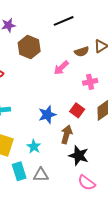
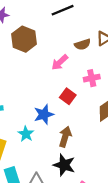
red square: (77, 110) -> (68, 96), moved
cyan star: (34, 147) -> (26, 134), moved
black star: (79, 156) -> (64, 165), moved

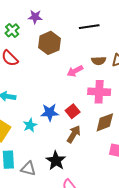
pink cross: (92, 78) -> (99, 92), size x1.5
red square: (68, 96) -> (73, 111), moved
brown arrow: (65, 137) -> (74, 134), moved

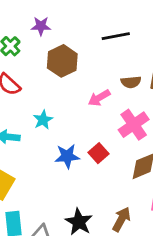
pink cross: (99, 92) -> (134, 125), turned -35
cyan star: (30, 125) -> (43, 120), moved
brown arrow: (74, 134) -> (121, 219), moved

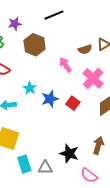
black line: (116, 36) -> (54, 15), moved
pink arrow: (99, 98) -> (65, 65), turned 98
blue star: (67, 156) -> (50, 99), moved

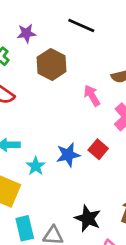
black line: (54, 15) -> (81, 26), turned 42
cyan star: (30, 88) -> (36, 166), moved
blue star: (50, 99) -> (68, 155), moved

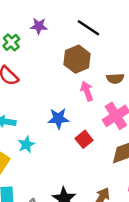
brown hexagon: (52, 64) -> (77, 59), moved
blue star: (68, 155) -> (58, 119), moved

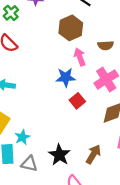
blue star: (58, 119) -> (66, 77), moved
cyan star: (26, 144) -> (22, 137), moved

